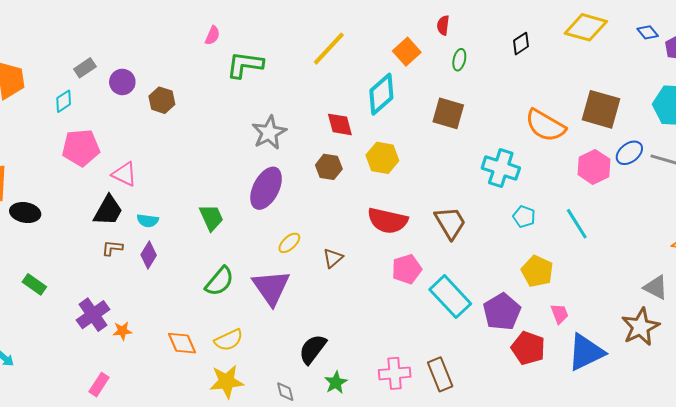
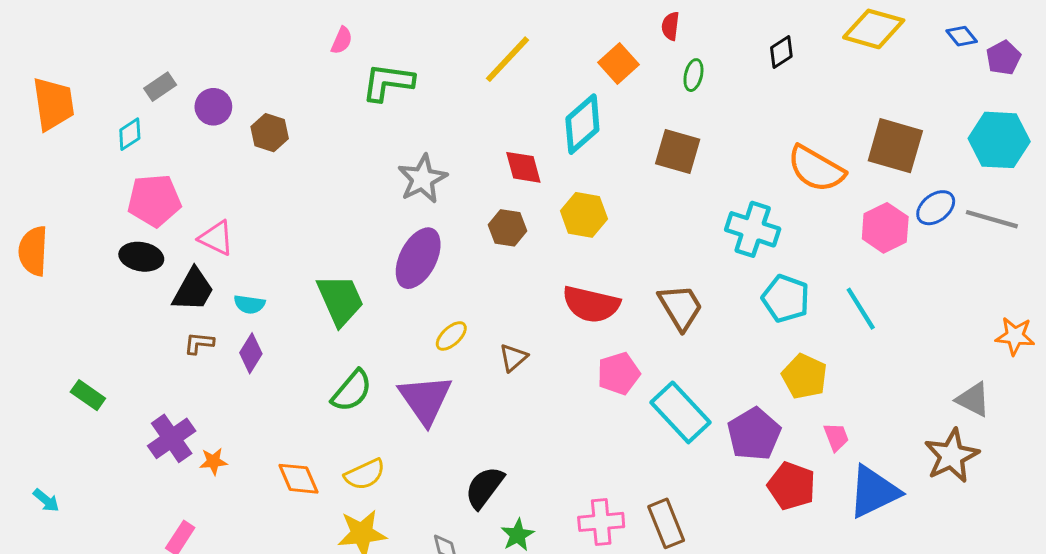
black ellipse: (25, 213) -> (141, 257), moved
cyan pentagon: (524, 217) -> (786, 299), size x1.5
green trapezoid: (211, 218) -> (340, 300), size x1.4

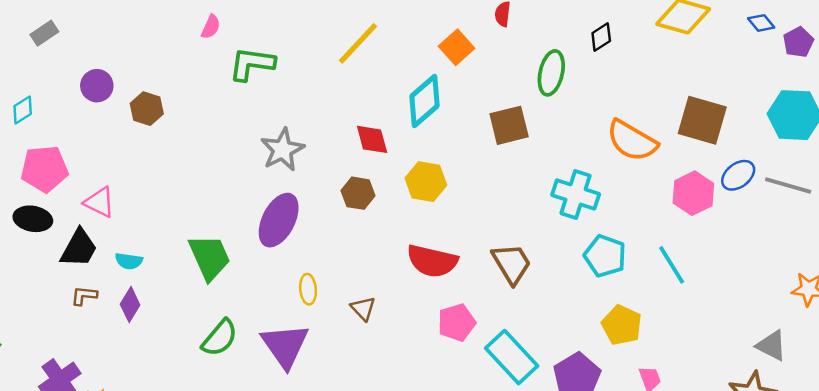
green ellipse: (693, 75) -> (551, 73), moved, size x1.6
gray rectangle: (160, 87) -> (44, 33), moved
brown square: (678, 151) -> (509, 125), turned -30
yellow ellipse: (451, 336) -> (308, 289), turned -52
brown triangle: (513, 358) -> (363, 308), turned -32

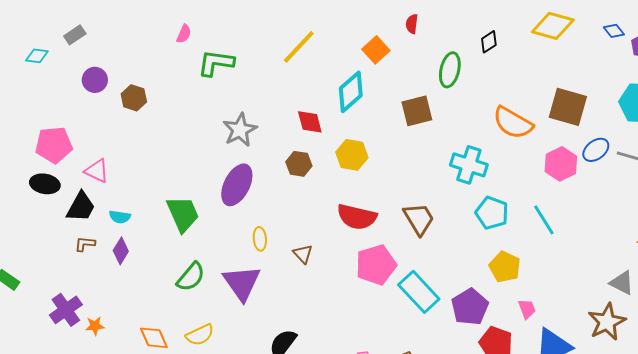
gray rectangle: (44, 33) -> (75, 35), moved
cyan diamond: (23, 110) -> (37, 56), moved, turned 40
pink pentagon: (457, 322) -> (376, 265), size x1.4

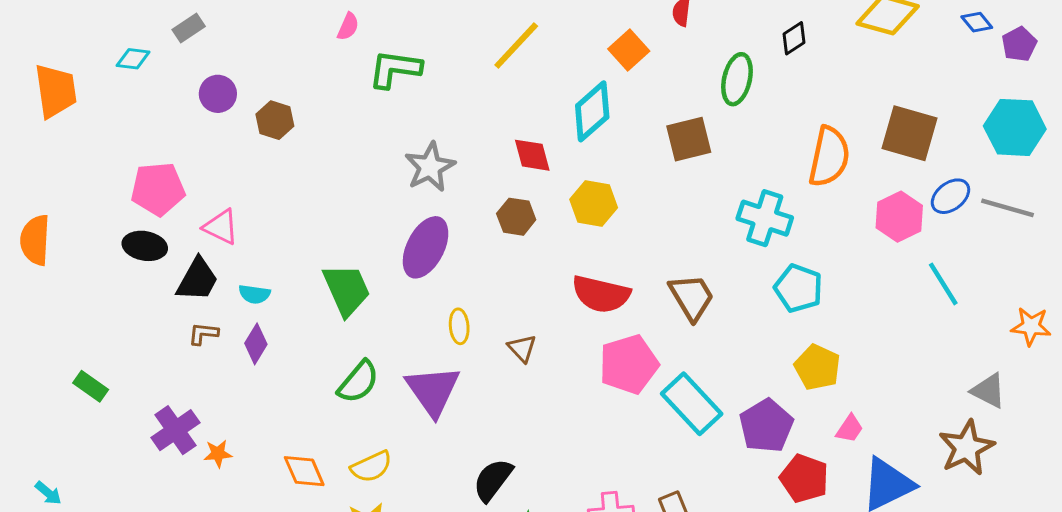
orange semicircle: (513, 123) -> (829, 157), turned -108
cyan line: (544, 220) -> (943, 284), moved
pink trapezoid: (527, 309) -> (850, 429), turned 55

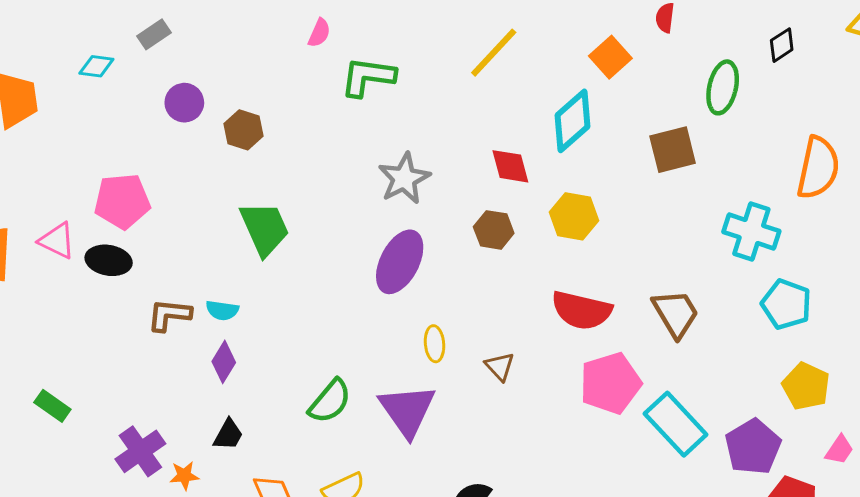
pink triangle: (221, 227) -> (57, 241), moved
black trapezoid: (197, 280) -> (228, 435), moved, size x0.7
green trapezoid: (347, 290) -> (265, 228), moved
brown L-shape: (203, 334) -> (169, 315), moved, size x1.4

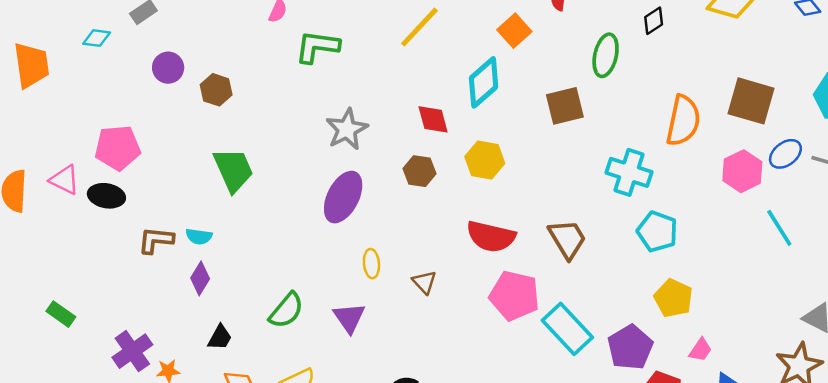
pink pentagon: (610, 383) -> (514, 296), turned 30
purple triangle: (407, 410) -> (349, 318), size x0.7
black trapezoid: (228, 435) -> (220, 338), moved

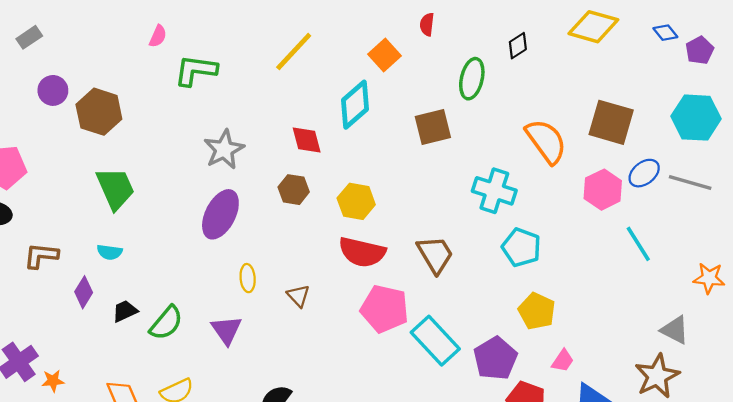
brown hexagon: (216, 90) -> (99, 112), size x1.5
orange semicircle: (683, 121) -> (546, 141), turned -48
yellow hexagon: (485, 160) -> (356, 201), moved
cyan semicircle: (199, 236) -> (110, 252), moved
black trapezoid: (220, 338) -> (125, 311), moved, turned -144

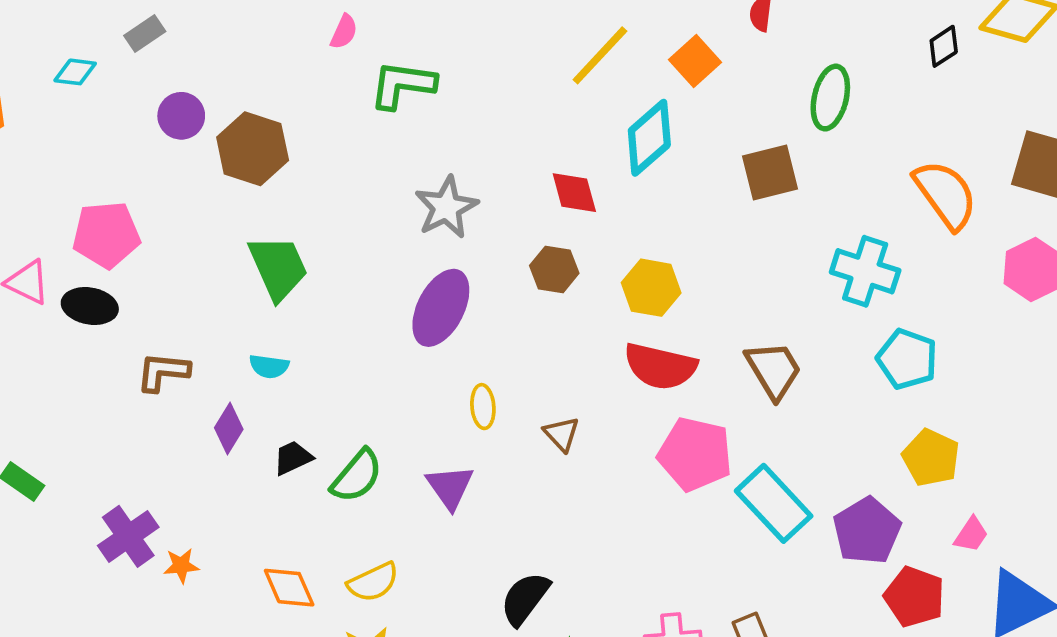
black diamond: (518, 46) -> (944, 46), moved
yellow line: (294, 52) -> (600, 55), moved

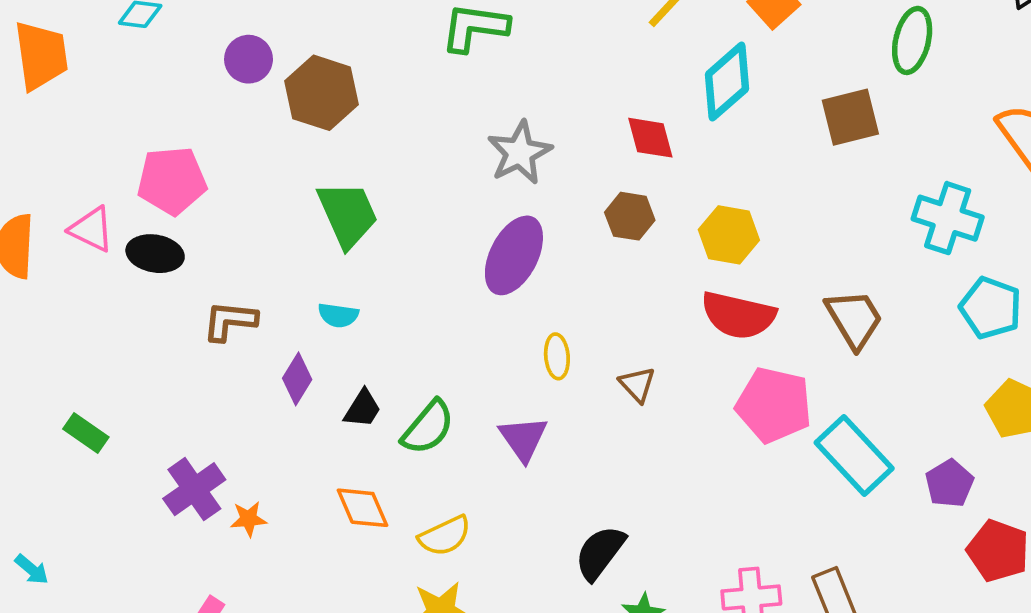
black trapezoid: (293, 458) -> (363, 409), turned 147
purple pentagon: (867, 531) -> (949, 483), size x0.7
orange diamond: (289, 588) -> (363, 508), moved

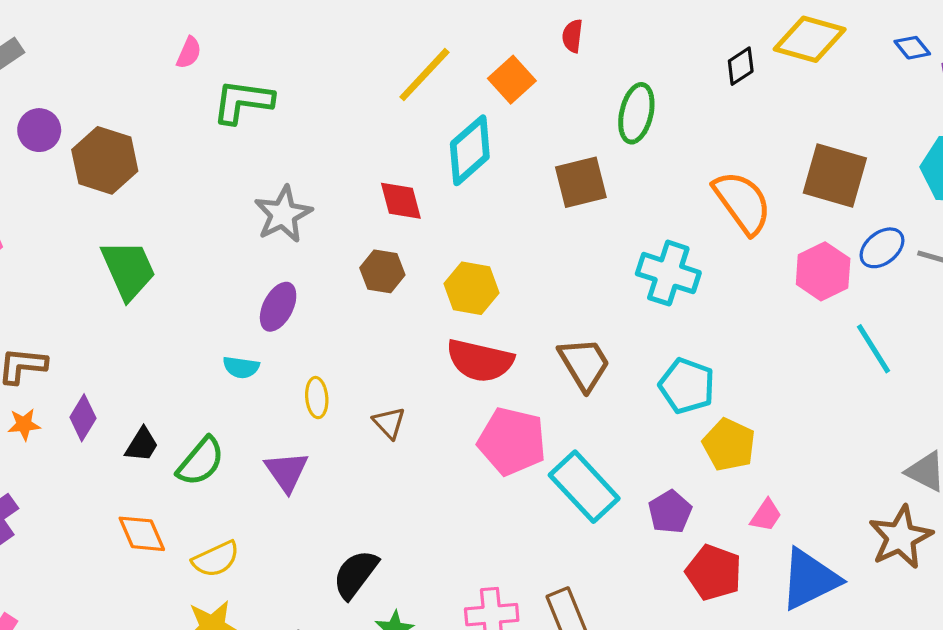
purple ellipse: (514, 255) -> (278, 307), size x0.7
cyan pentagon: (991, 308) -> (687, 386), moved
cyan semicircle: (338, 315) -> (241, 367), moved
orange star: (249, 519) -> (24, 424), moved

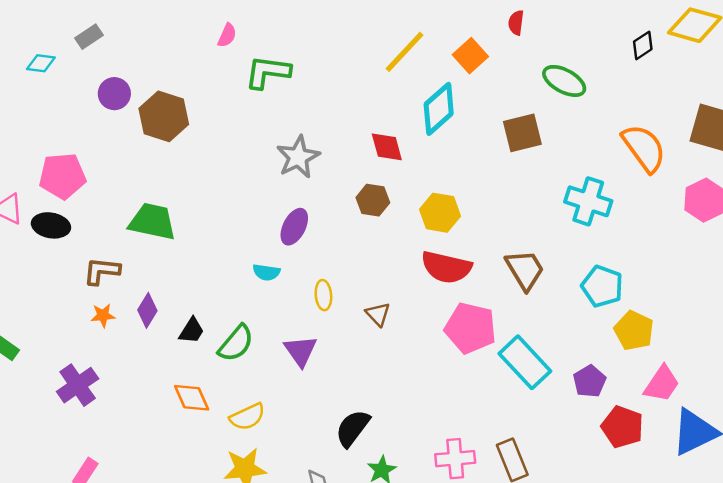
green ellipse: (636, 113) -> (564, 81), turned -75
green trapezoid: (128, 270) -> (152, 222), moved, turned -54
pink trapezoid: (766, 515) -> (662, 384), size x1.5

